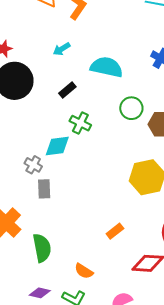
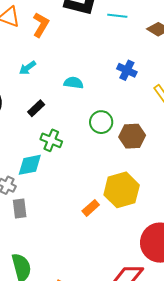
cyan semicircle: (107, 67) -> (74, 83), size x0.6
orange rectangle: (115, 231) -> (91, 208), moved

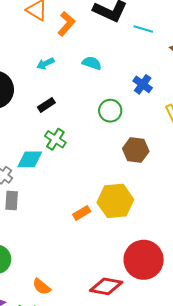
cyan semicircle: (74, 83) -> (92, 63), moved
green circle: (101, 122) -> (110, 111), moved

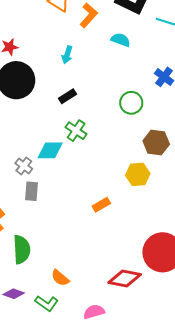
cyan semicircle: (92, 63) -> (121, 40), moved
cyan arrow: (45, 64) -> (67, 55), turned -48
yellow hexagon: (115, 201) -> (138, 174), moved, size x0.7

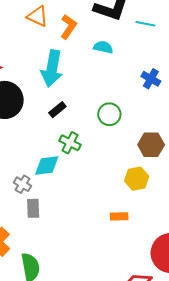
cyan arrow: (67, 55) -> (52, 69), size x2.0
green circle: (131, 103) -> (109, 114), moved
orange rectangle: (101, 205) -> (119, 216), moved, turned 36

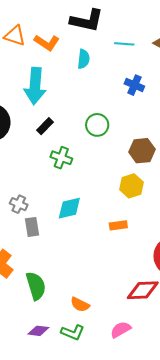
cyan line: (145, 24) -> (124, 44), moved
orange L-shape: (68, 27) -> (47, 43), turned 95
cyan semicircle: (103, 47) -> (84, 59), turned 90
cyan diamond: (47, 165) -> (69, 208), moved

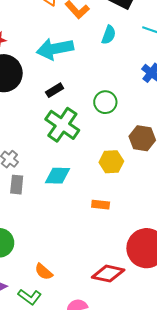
cyan arrow: (35, 86) -> (55, 49), turned 60
green cross: (61, 158) -> (62, 125), size x1.6
yellow hexagon: (131, 186) -> (111, 162), moved

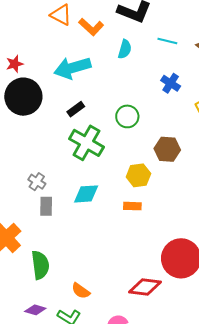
orange rectangle: (101, 205) -> (132, 206), moved

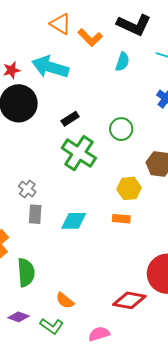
cyan arrow: (72, 68) -> (50, 67), moved, turned 30
cyan diamond: (86, 194) -> (74, 221), moved

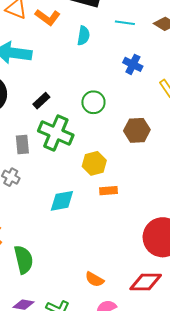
yellow hexagon: (129, 188) -> (94, 163), moved
gray rectangle: (35, 214) -> (22, 145), moved
orange semicircle: (65, 300) -> (95, 279), moved
red diamond: (129, 300) -> (146, 282), moved

